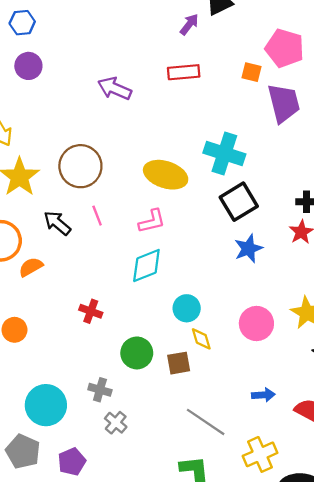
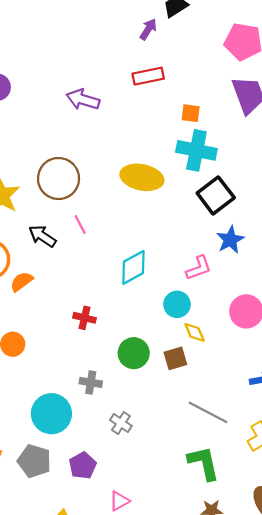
orange square: (252, 72) -> (191, 113), moved
pink L-shape: (152, 221) -> (199, 268), moved
gray cross: (100, 390) -> (91, 382), moved

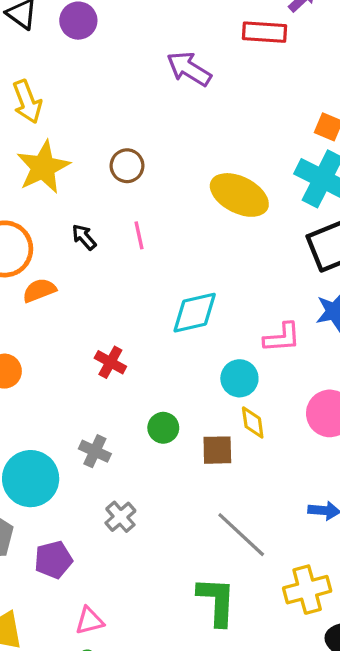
red rectangle: (148, 76) -> (265, 32), moved
brown circle: (59, 179) -> (127, 166), size x0.6
black arrow: (42, 236) -> (84, 237), size x0.7
green circle: (134, 353) -> (163, 428), size x0.7

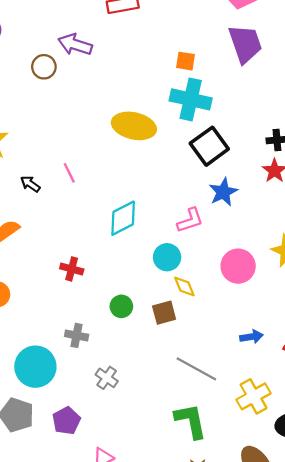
brown circle: (127, 166) -> (44, 67), moved

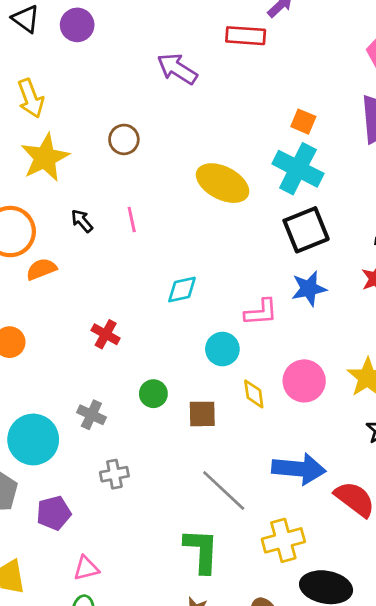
brown circle: (44, 67) -> (124, 139), moved
cyan diamond: (123, 218) -> (182, 289), size x0.7
yellow diamond: (184, 286) -> (254, 394), moved
blue arrow: (251, 337) -> (299, 469), size x1.8
gray cross: (107, 378) -> (114, 474), turned 30

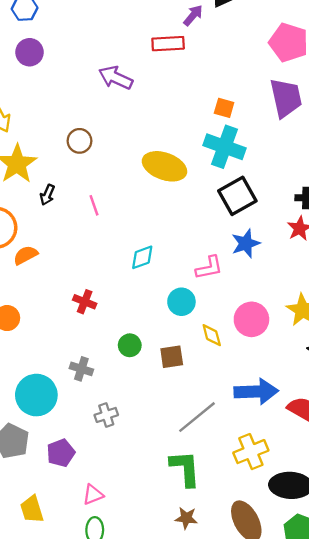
black arrow: (82, 221) -> (47, 195), moved, turned -108
gray line: (224, 491) -> (197, 417), turned -75

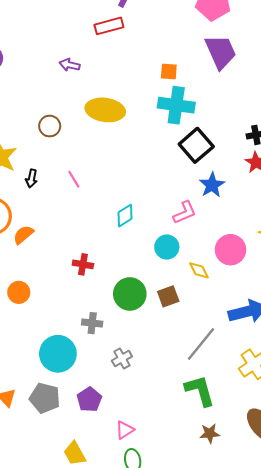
purple arrow: (116, 78) -> (70, 65), size x0.7
yellow ellipse: (164, 166) -> (105, 110), moved
green circle: (130, 345) -> (130, 294), size x1.6

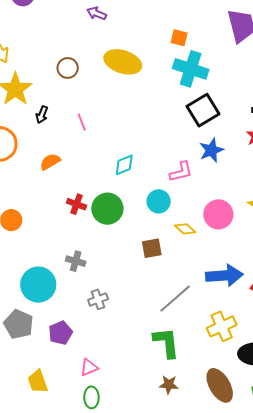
orange square: (169, 71) -> (179, 38), moved
orange semicircle: (23, 235) -> (50, 162), moved
yellow diamond: (199, 270) -> (185, 229), turned -30
green circle: (130, 294) -> (107, 209), moved

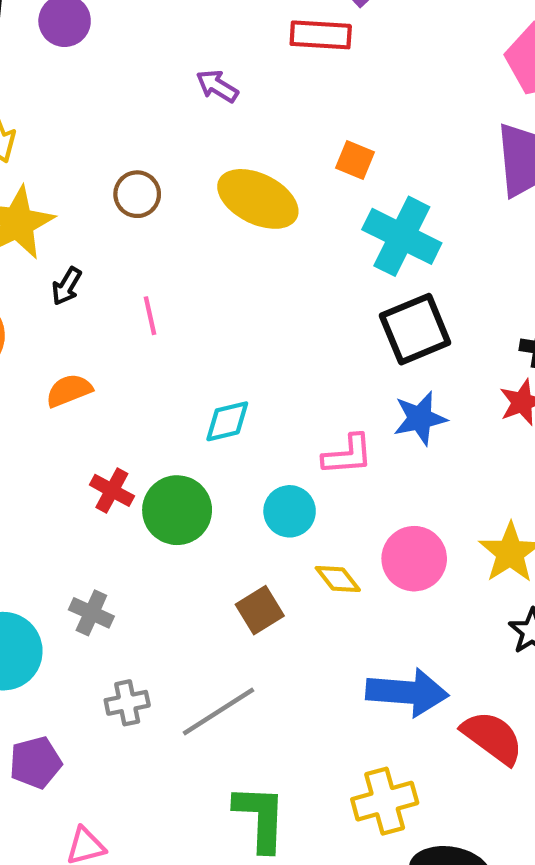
orange square: (179, 38) -> (355, 160), moved
brown square: (152, 248) -> (260, 610), turned -30
gray line: (175, 299) -> (218, 711), moved

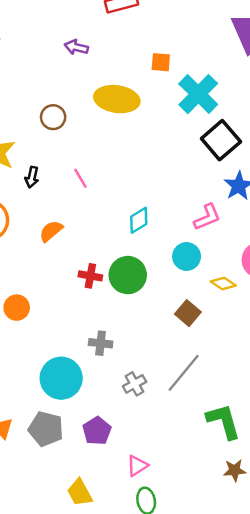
cyan cross: (402, 236) -> (198, 94), turned 36

